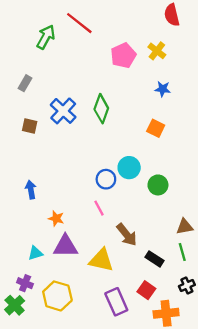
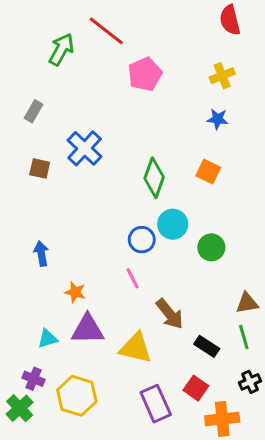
yellow cross: (157, 51) -> (222, 76), moved, turned 30
pink pentagon: (123, 55) -> (145, 74), moved
green diamond: (101, 109) -> (154, 178), moved

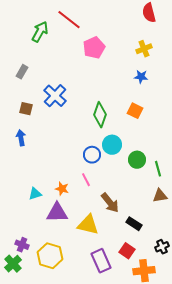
blue arrow: (41, 254) -> (21, 138), moved
orange star: (75, 292) -> (62, 189), moved
green line: (244, 337) -> (158, 169), moved
cyan triangle: (47, 339) -> (35, 194), moved

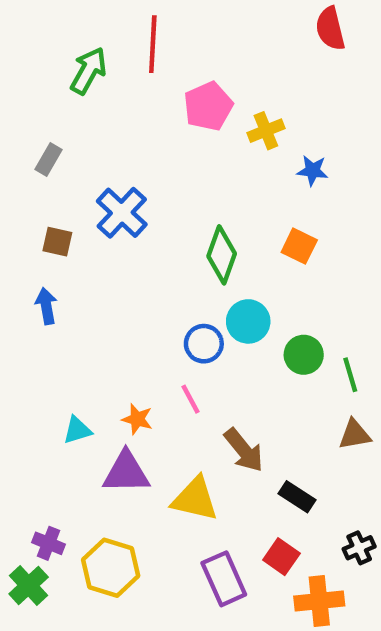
red line: (69, 20) -> (153, 44), turned 55
yellow cross: (144, 49) -> (266, 131), moved

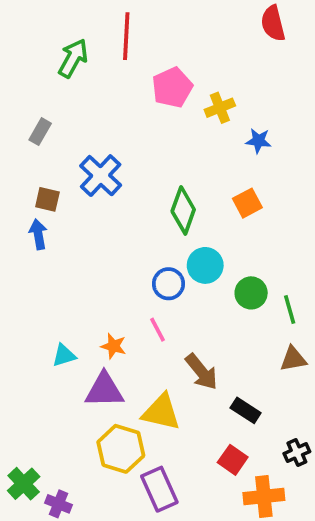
orange square: (299, 246) -> (247, 203), turned 36
blue arrow: (46, 306) -> (38, 234), moved
purple cross: (49, 543) -> (58, 504), moved
yellow hexagon: (111, 568) -> (121, 449), moved
purple rectangle: (224, 579) -> (159, 489), moved

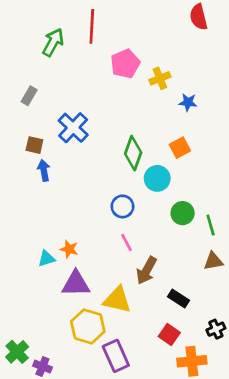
blue arrow: (38, 234) -> (44, 170), moved
cyan circle: (205, 265) -> (157, 178), moved
pink line: (158, 330) -> (127, 242), moved
orange star: (113, 346) -> (69, 249), moved
brown arrow: (202, 372) -> (147, 270), turned 68

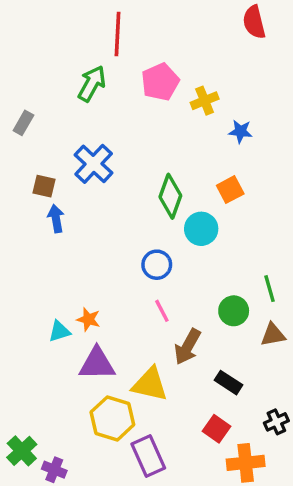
green arrow: (53, 42) -> (92, 84), moved
gray rectangle: (29, 96) -> (23, 123), moved
green circle: (183, 213) -> (234, 311), moved

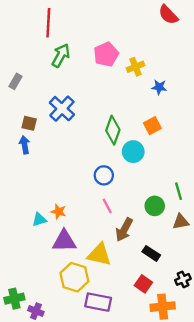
red semicircle: (254, 22) -> (168, 15), turned -30
red line: (117, 34) -> (48, 23), moved
blue arrow: (56, 219) -> (25, 145), moved
green cross: (22, 451) -> (14, 299), turned 30
purple rectangle: (148, 456) -> (98, 302), turned -55

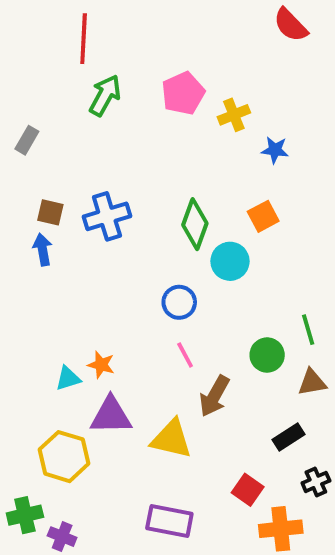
blue cross: (62, 109) -> (107, 216), moved, turned 30
black rectangle: (151, 253) -> (289, 437), moved, turned -66
yellow hexagon: (74, 277) -> (64, 457), moved

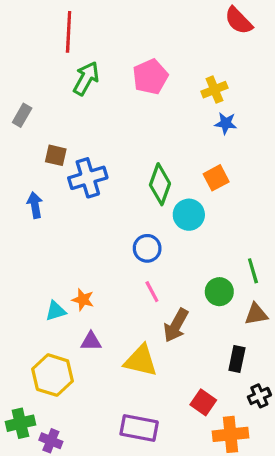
yellow cross: (234, 115) -> (214, 90), moved
brown square: (50, 212) -> (56, 155), moved
purple triangle: (111, 416) -> (91, 341), size x0.6
black rectangle: (289, 437) -> (237, 359), turned -45

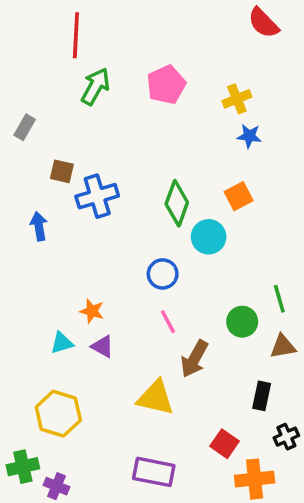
orange star: (83, 300) -> (92, 311), moved
purple triangle: (91, 341) -> (102, 346), moved, turned 30

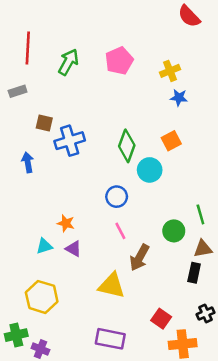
red line: (76, 35) -> (28, 48), moved
gray rectangle: (25, 127) -> (18, 91), turned 42
black rectangle: (262, 396) -> (194, 273), moved

